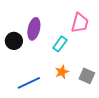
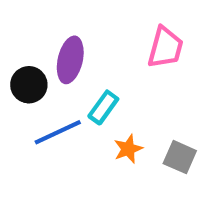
cyan rectangle: (60, 44) -> (103, 107), moved
blue line: (29, 83) -> (58, 132), moved

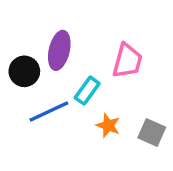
pink trapezoid: (165, 47) -> (127, 61), moved
orange star: (128, 149) -> (108, 125), turned -30

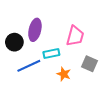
cyan rectangle: (87, 91) -> (51, 53), turned 42
gray square: (152, 132) -> (89, 64), moved

